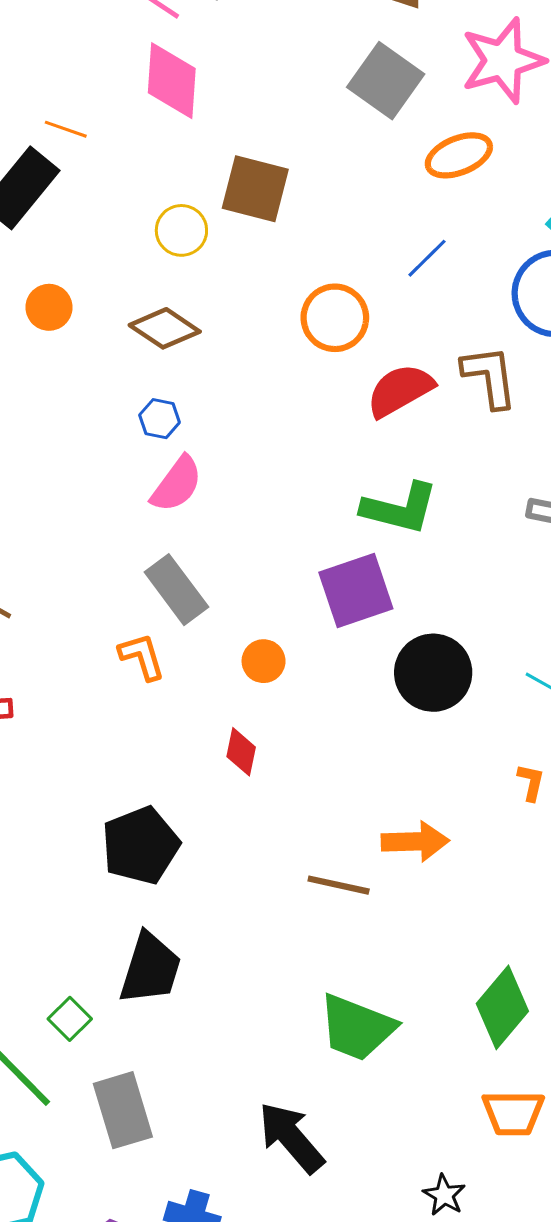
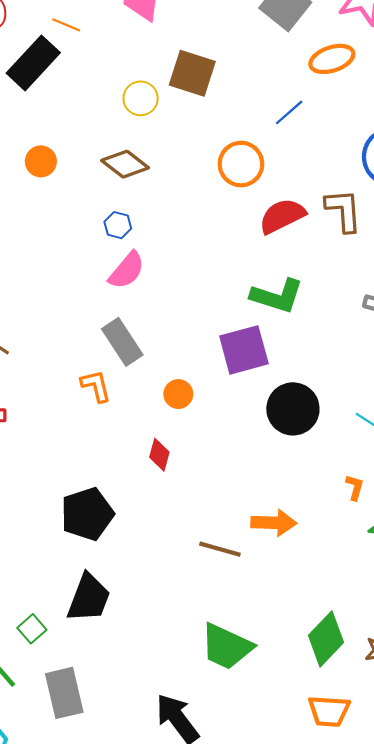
blue line: (427, 258) -> (289, 112), moved
orange circle: (49, 307) -> (41, 161), moved

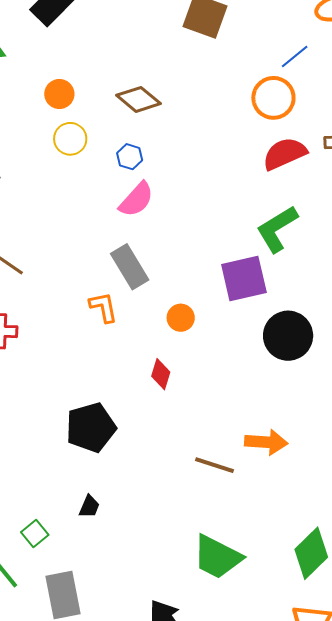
yellow circle: (141, 98) -> (70, 139), moved
orange circle: (241, 164) -> (273, 98), moved
green L-shape: (277, 296) -> (277, 229), turned 129
black trapezoid: (89, 598) -> (89, 506), size x0.5

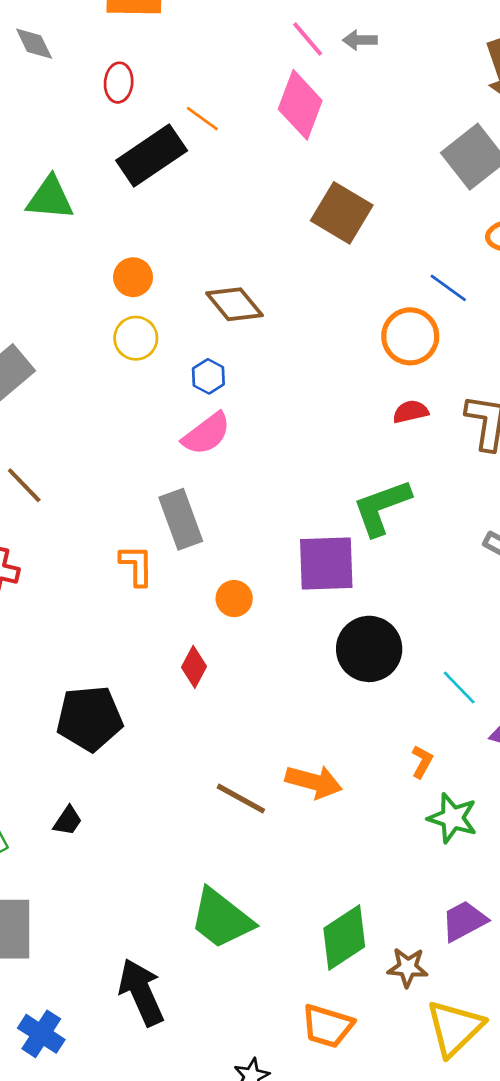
blue line: (295, 56) -> (448, 288), turned 64
red semicircle: (285, 154) -> (411, 412), size x0.6

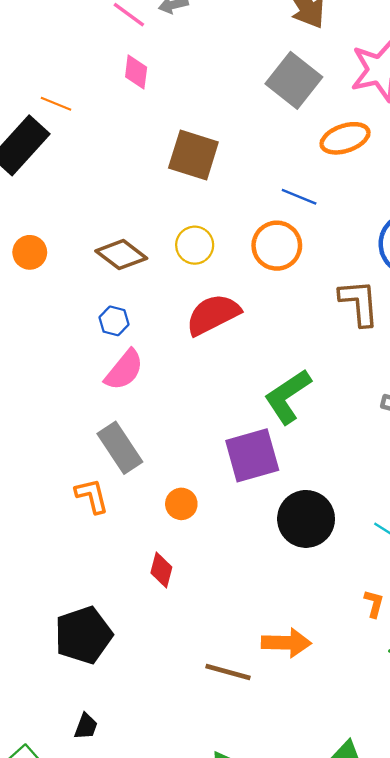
pink diamond: (300, 105) -> (136, 72), size x0.6
yellow circle: (136, 338) -> (195, 245), moved
red semicircle: (411, 412) -> (213, 314), moved, size x1.8

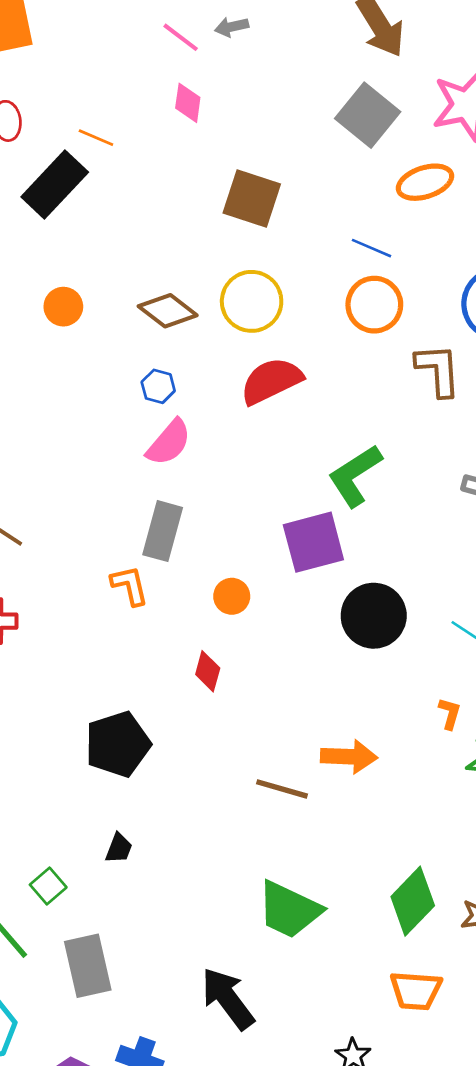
yellow circle: (195, 245) -> (252, 301), size x1.4
orange circle: (277, 246) -> (374, 305), moved
gray rectangle: (120, 448) -> (163, 531), turned 48

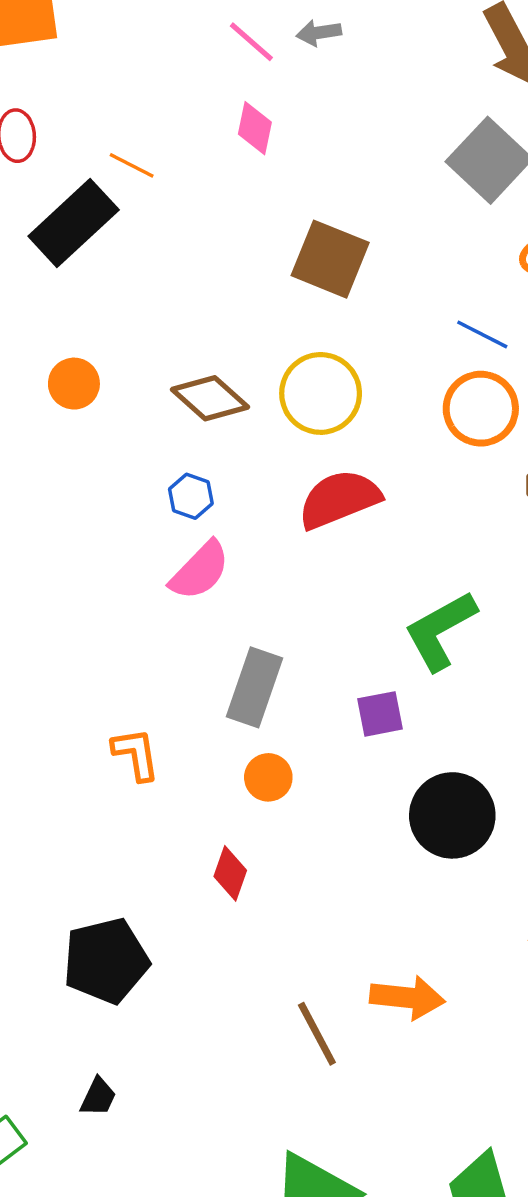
gray rectangle: (163, 531) -> (255, 687), moved
purple square: (313, 542) -> (380, 714), size x0.6
brown line: (282, 789) -> (317, 1034), turned 42

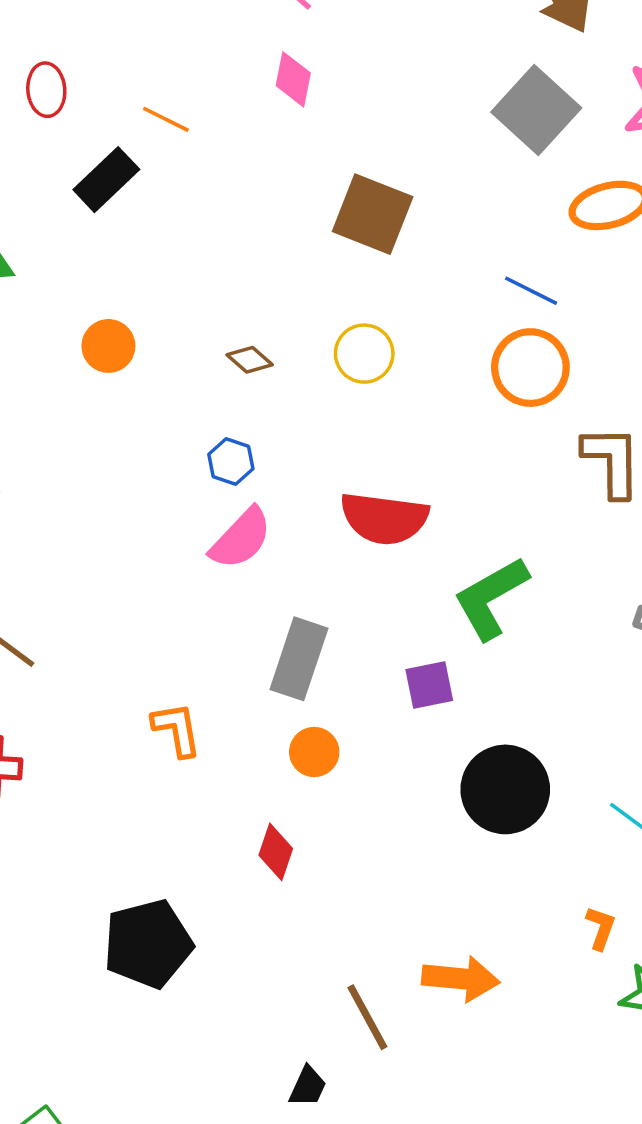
black rectangle: (74, 223) -> (106, 180), size x0.7
yellow circle: (321, 393) -> (364, 354), size x0.7
brown diamond: (210, 398) -> (250, 360), size x0.6
red semicircle: (339, 499) -> (384, 518), moved, turned -150
black trapezoid: (98, 1097) -> (308, 1086), moved

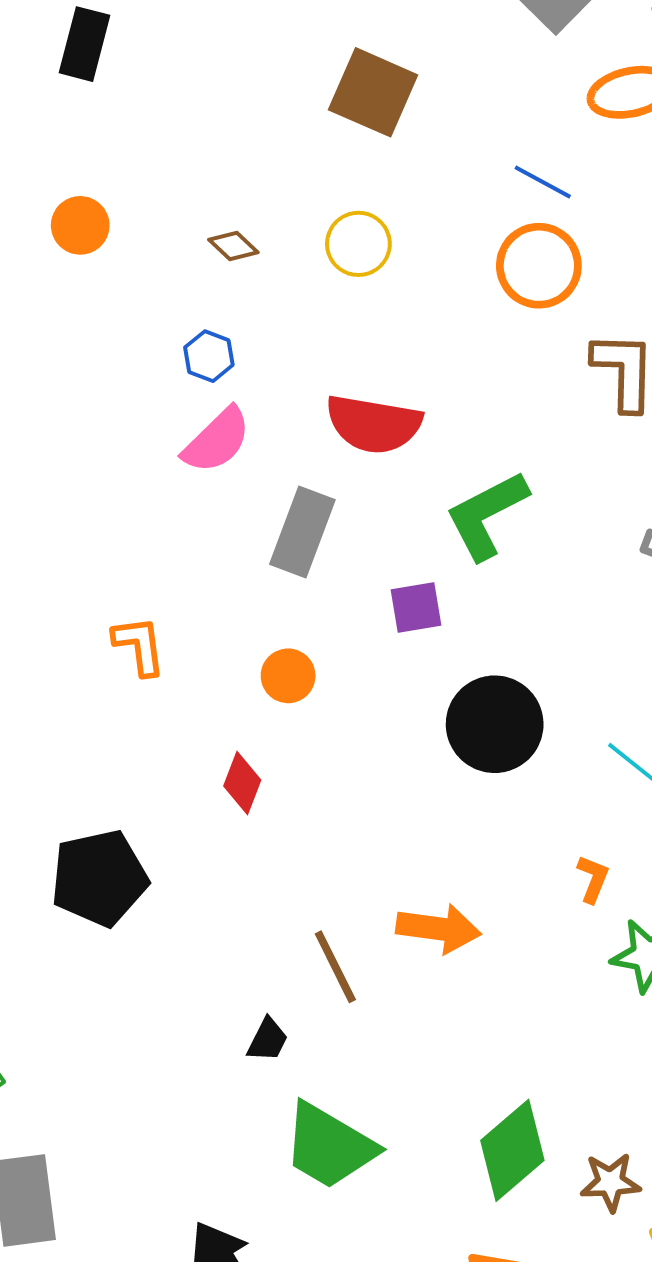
black rectangle: (106, 180) -> (85, 44), turned -34
gray rectangle: (299, 659) -> (302, 532), moved

